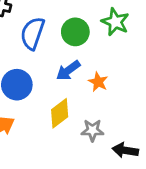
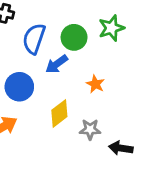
green star: (115, 22) -> (111, 28), turned 30
blue arrow: (68, 70) -> (57, 64), moved

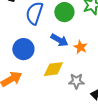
blue arrow: (57, 64) -> (59, 40), moved, turned -114
yellow diamond: (59, 113) -> (53, 69), turned 30

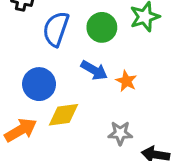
yellow diamond: (53, 69) -> (64, 115), moved

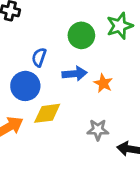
blue semicircle: (56, 29) -> (39, 57), moved, size x0.6
blue arrow: (94, 70) -> (75, 74), turned -35

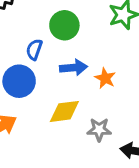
green circle: (81, 35) -> (64, 25), moved
yellow diamond: (47, 113) -> (64, 111), moved

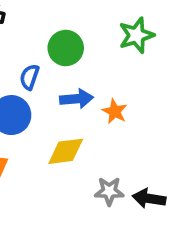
gray star: (99, 130) -> (109, 191), moved

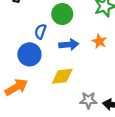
orange star: (115, 111) -> (99, 41), moved

